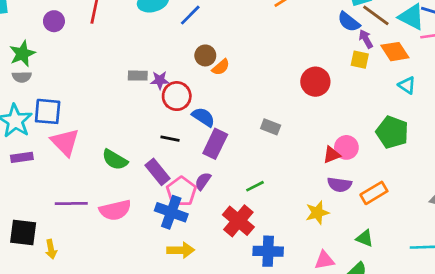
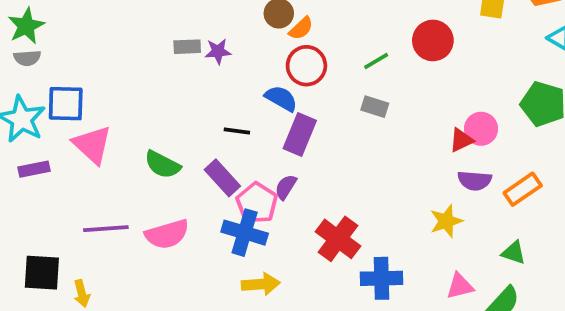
red circle: (177, 96) -> (306, 66), moved
green line: (255, 186) -> (376, 61), moved

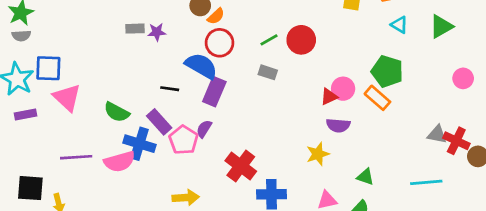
red circle: (433, 40) -> (301, 40), moved
blue semicircle: (281, 98) -> (201, 66), size x1.4
orange rectangle: (523, 189) -> (377, 98), moved, turned 75
blue cross: (245, 233) -> (139, 144), moved

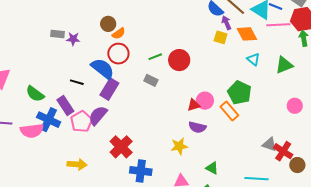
purple semicircle: (204, 129) -> (98, 115), size x1.5

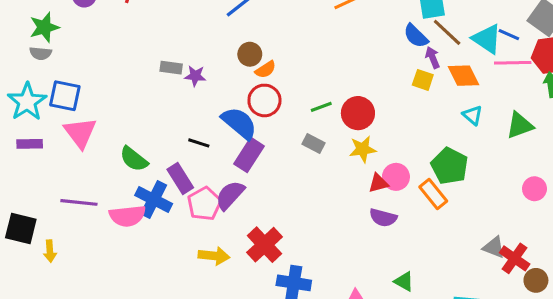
yellow star: (179, 146) -> (363, 149), moved
yellow arrow: (77, 164) -> (214, 256), moved

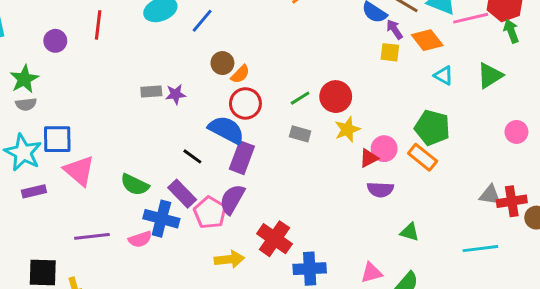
black line: (199, 143) -> (192, 156), turned 30
pink semicircle: (127, 216) -> (140, 239), size x0.7
red cross: (515, 258) -> (512, 201), turned -32
green triangle: (404, 281) -> (410, 232), moved

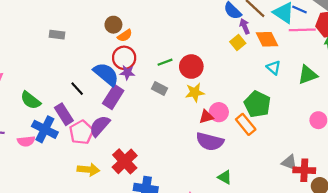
yellow square: (390, 52) -> (238, 42), turned 32
purple star: (176, 94) -> (127, 73), moved
purple semicircle: (380, 189) -> (210, 141), size x1.4

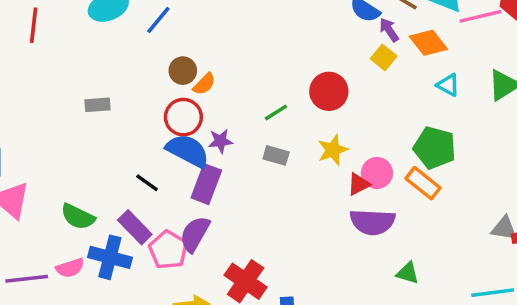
red circle: (124, 58) -> (183, 117), moved
red circle: (191, 67) -> (329, 91), moved
pink semicircle: (26, 141) -> (70, 268), moved

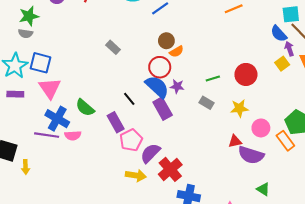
gray rectangle: (98, 105) -> (113, 47), turned 32
purple rectangle: (206, 184) -> (163, 109), turned -65
red triangle: (359, 184) -> (235, 141), moved
purple semicircle: (195, 234) -> (150, 153), moved
blue cross: (110, 257) -> (57, 119), moved

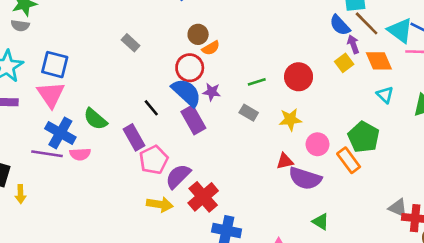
blue square: (40, 63) -> (55, 65), moved

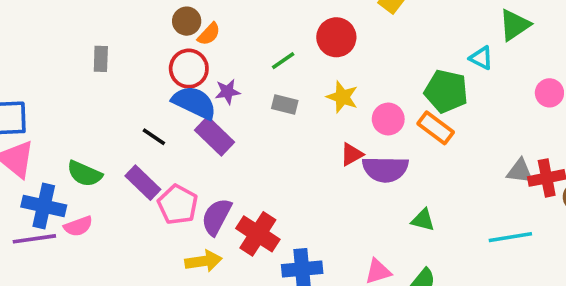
gray rectangle: (131, 43) -> (101, 59), turned 66
cyan triangle: (385, 95) -> (481, 58), moved
yellow star: (290, 119) -> (342, 97), turned -30

